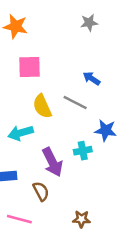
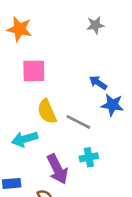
gray line: (75, 103) -> (78, 122), moved
blue star: (106, 130) -> (112, 105), moved

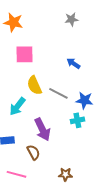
blue star: (112, 105) -> (84, 100), moved
cyan arrow: (25, 139) -> (17, 106), turned -36
cyan cross: (89, 157) -> (77, 120), moved

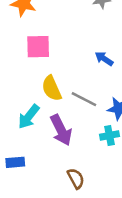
purple arrow: (42, 129) -> (61, 130), moved
brown semicircle: (33, 152) -> (76, 179), moved

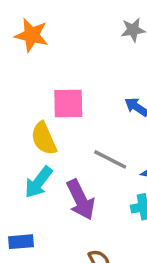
pink square: (38, 47) -> (68, 103), moved
yellow semicircle: (52, 88) -> (44, 138), moved

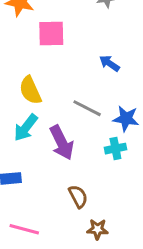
pink square: (68, 103) -> (51, 33), moved

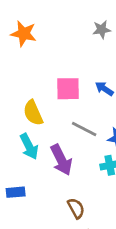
pink square: (51, 33) -> (68, 89), moved
cyan arrow: (26, 128) -> (29, 146), turned -65

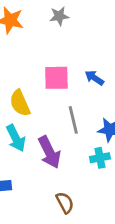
gray star: (102, 30) -> (59, 16), moved
gray line: (84, 129) -> (73, 120), turned 50

